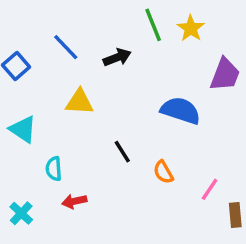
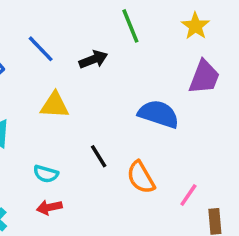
yellow star: (191, 28) -> (195, 26), moved
cyan semicircle: (54, 169) -> (46, 174), moved, turned -70
orange semicircle: (163, 172) -> (141, 177), size x1.4

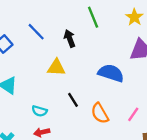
black arrow: (93, 59) -> (70, 38), turned -90
yellow triangle: (55, 105) -> (56, 67), moved
pink line: (188, 195) -> (133, 114), moved

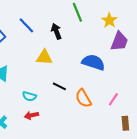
yellow star: (134, 17) -> (109, 20), moved
black line: (73, 100) -> (59, 86), turned -32

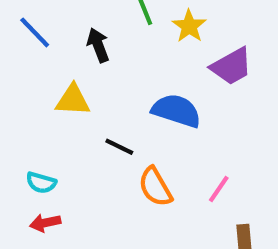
yellow star: (109, 20) -> (189, 26), moved
purple trapezoid: (119, 41) -> (231, 66), turned 40
black line: (59, 86) -> (119, 147), moved

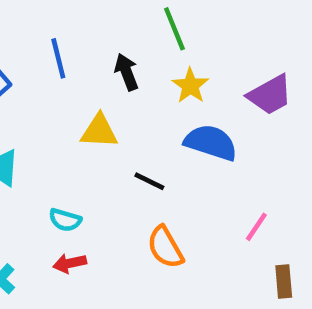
yellow star: (189, 26) -> (190, 86), moved
blue line: (35, 32) -> (58, 58), turned 30
orange semicircle: (155, 187) -> (165, 247), moved

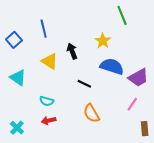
green line: (174, 29) -> (122, 15), moved
black arrow: (127, 72) -> (72, 51), moved
purple trapezoid: (270, 95) -> (138, 78), moved
yellow triangle: (99, 131) -> (50, 61), moved, turned 30

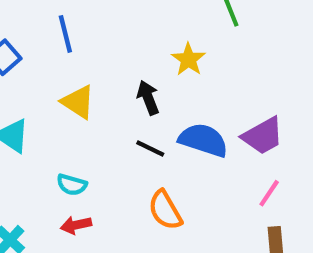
black arrow: (72, 51) -> (148, 98), moved
blue semicircle: (112, 66) -> (203, 140), moved
pink line: (132, 104) -> (269, 193), moved

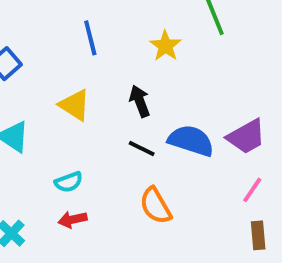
blue line: (65, 34) -> (90, 38), moved
yellow star: (188, 59) -> (165, 46), moved
cyan semicircle: (72, 185) -> (69, 182), turned -36

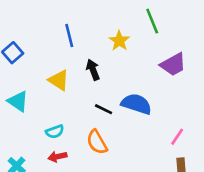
black arrow: (140, 101) -> (93, 70), moved
purple trapezoid: (246, 137) -> (173, 64), moved
orange semicircle: (155, 206) -> (97, 142), moved

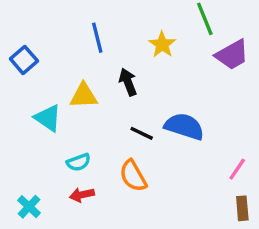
purple trapezoid: (173, 64) -> (232, 55), moved
yellow triangle: (59, 80) -> (84, 96), turned -35
cyan triangle: (18, 101) -> (48, 118), moved

